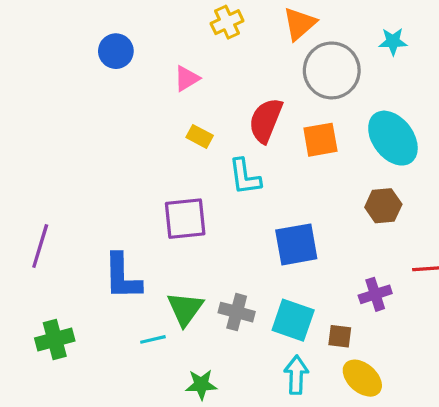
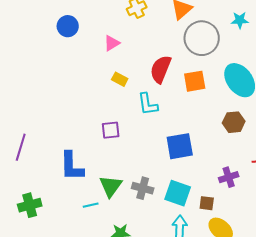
purple square: (185, 219) -> (111, 130), size x0.7

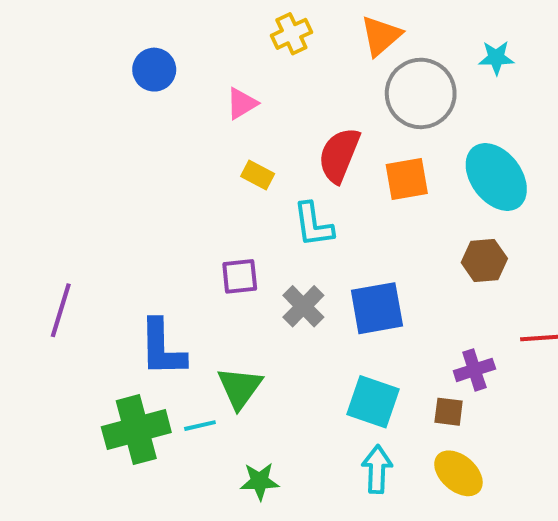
gray cross: (143, 188) -> (303, 306), moved, turned 30
brown square: (207, 203) -> (449, 412), moved
green cross: (30, 205) -> (136, 430), moved, size x1.4

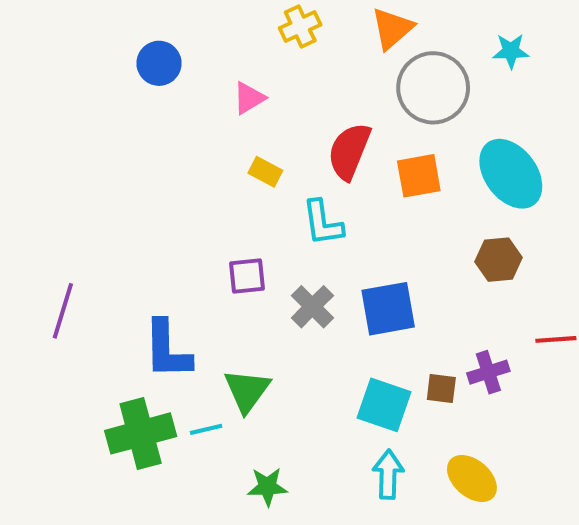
brown square: (449, 412) -> (441, 388), moved

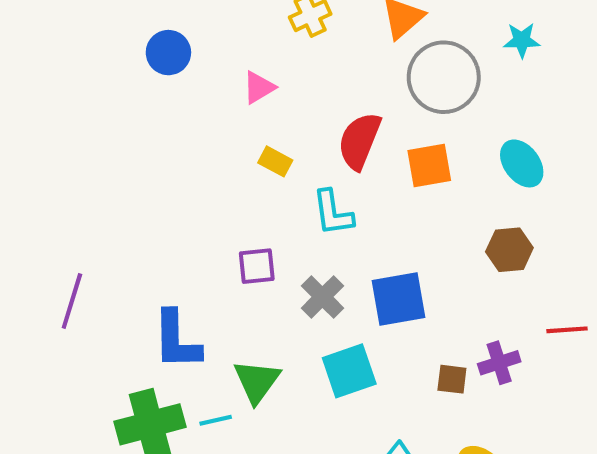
cyan ellipse: (511, 174) -> (522, 163), size x0.7
cyan square: (384, 405) -> (349, 371), moved, turned -38

